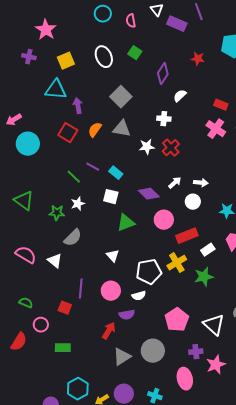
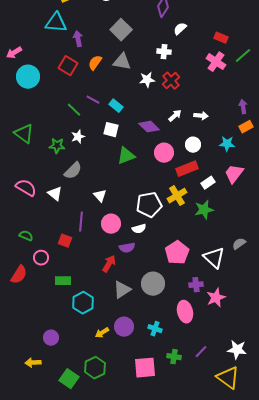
white circle: (193, 202) -> (193, 145), moved
white triangle: (113, 256) -> (100, 196), moved
cyan hexagon: (78, 389) -> (83, 303), moved

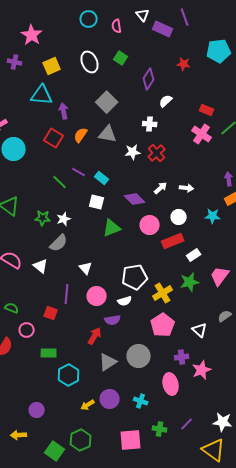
white star: (78, 137) -> (64, 219), moved
pink trapezoid: (234, 174) -> (220, 276), moved
yellow cross: (177, 196) -> (163, 293), moved
white triangle: (214, 258) -> (200, 330), size x0.7

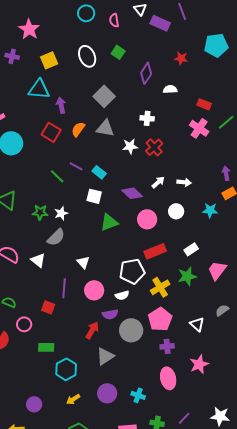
white semicircle: (166, 101) -> (170, 89), moved, turned 40
red rectangle: (173, 241) -> (155, 251), moved
gray circle: (139, 356) -> (131, 330), moved
purple cross: (182, 357) -> (167, 346), moved
yellow arrow: (88, 405) -> (73, 399), moved

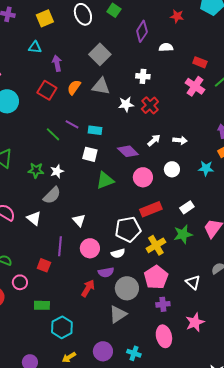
cyan triangle: (39, 89) -> (35, 47), size x0.6
cyan rectangle: (99, 172) -> (95, 130), turned -32
gray triangle: (105, 356) -> (118, 314), moved

